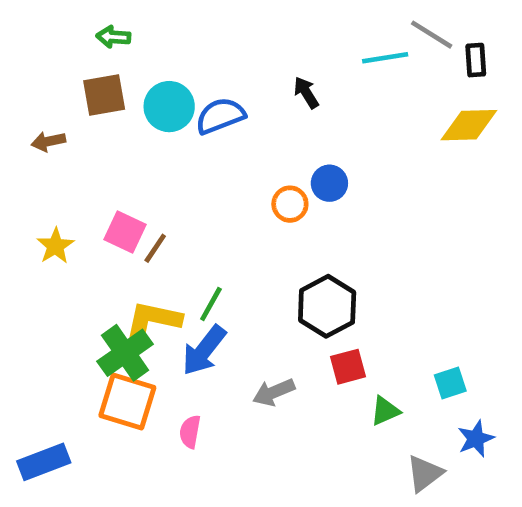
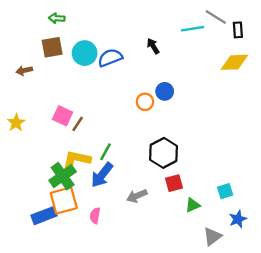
yellow star: (55, 246) -> (16, 123), moved
orange square: (127, 402) -> (64, 200), turned -32
blue rectangle: (44, 462) -> (44, 216), moved

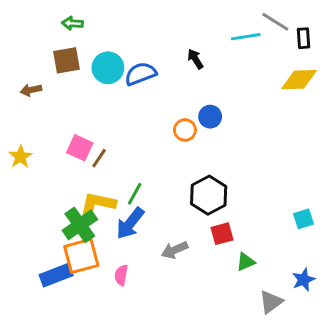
cyan square: (225, 191) -> (303, 219), moved

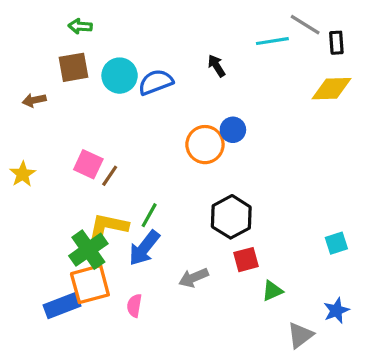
orange circle: (185, 130) -> (205, 145), size x1.5

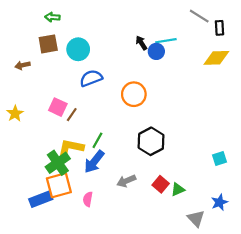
cyan line: (272, 41) -> (166, 41), moved
blue semicircle: (156, 82) -> (91, 78), moved
blue circle: (233, 130) -> (156, 51), moved
red square: (246, 260) -> (161, 184), moved, turned -35
gray triangle: (300, 335) -> (196, 218), turned -36

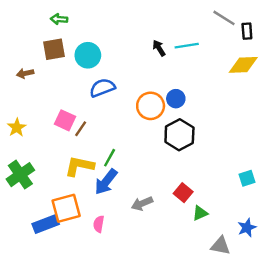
blue circle: (156, 51) -> (176, 99), moved
black hexagon: (151, 141) -> (179, 135), moved
green cross: (58, 163) -> (20, 175), moved
red square: (161, 184) -> (183, 193), moved
gray triangle: (196, 218) -> (220, 246), turned -36

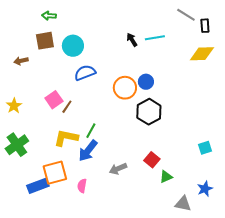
pink square: (65, 120) -> (54, 100), turned 30

